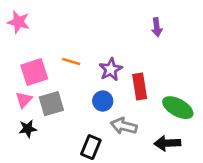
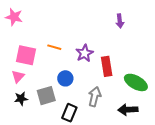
pink square: (34, 72) -> (26, 55), turned 30
blue circle: (103, 101) -> (65, 78), moved
gray square: (51, 104) -> (46, 96), moved
gray arrow: (124, 126) -> (95, 97), turned 90

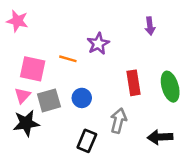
purple star: (84, 53) -> (98, 44), moved
green ellipse: (136, 82) -> (170, 87), moved, turned 45
gray square: (46, 96) -> (49, 100), moved
black star: (21, 99) -> (26, 123), size x1.5

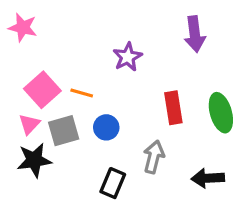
purple arrow: (150, 26) -> (195, 34), size x1.5
orange line: (68, 59) -> (82, 93), moved
pink square: (33, 69) -> (42, 90), turned 36

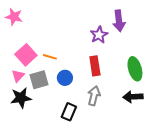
purple star: (128, 57) -> (99, 35), moved
red rectangle: (173, 108) -> (95, 66), moved
black arrow: (208, 178) -> (133, 97), moved

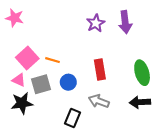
purple star: (99, 35) -> (96, 23), moved
pink triangle: (18, 76) -> (19, 80), turned -48
gray arrow: (94, 96) -> (99, 101), turned -84

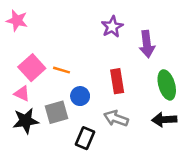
purple arrow: (125, 22) -> (147, 44), moved
gray square: (41, 84) -> (57, 112), moved

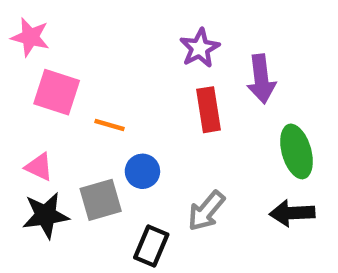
pink square: (32, 68) -> (57, 92), moved, turned -30
red rectangle: (117, 81) -> (208, 110), moved
gray arrow: (116, 118) -> (206, 211), turned -70

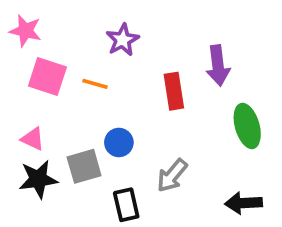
purple star: (200, 48) -> (123, 40), moved
orange line: (109, 125) -> (95, 84), moved
black arrow: (292, 213) -> (244, 203), moved
black rectangle: (151, 246) -> (126, 205), turned -36

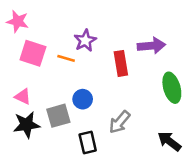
purple star: (123, 40) -> (85, 41), moved
purple arrow: (218, 65) -> (151, 46), turned -88
black arrow: (244, 203) -> (169, 141), turned 40

